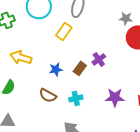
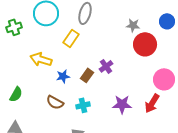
yellow arrow: (21, 57) -> (41, 59), moved

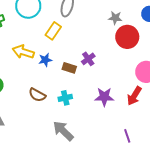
brown rectangle: (87, 75) -> (69, 68), turned 72
blue star: (63, 76) -> (45, 60), moved

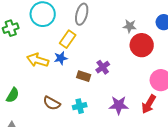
blue star: (45, 60) -> (61, 58), moved

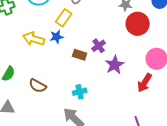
brown semicircle: (52, 103) -> (38, 86), moved
purple star: (119, 105) -> (115, 65), moved, turned -30
cyan cross: (80, 106) -> (80, 92), moved

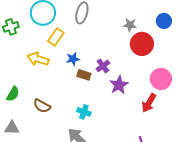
yellow rectangle: (64, 18) -> (56, 37), moved
blue star: (57, 37) -> (73, 59), moved
cyan cross: (80, 92) -> (84, 112), turned 32

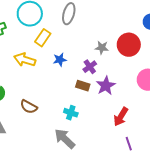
gray star: (130, 25) -> (102, 48), moved
brown rectangle: (84, 75) -> (83, 86), moved
red arrow: (149, 103) -> (121, 117), moved

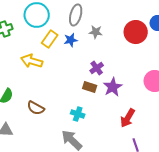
red circle: (129, 45) -> (136, 32), moved
gray star: (102, 48) -> (96, 32), moved
blue star: (60, 60) -> (71, 40), moved

